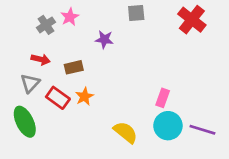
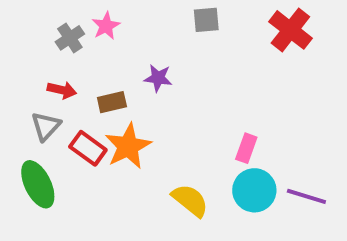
purple star: (104, 39) -> (158, 78), moved
orange star: (84, 97) -> (128, 146), size x1.6

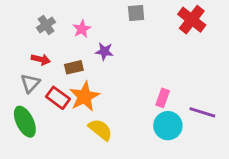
pink star: (106, 26) -> (82, 29), moved
purple line: (306, 196) -> (202, 112), moved
yellow semicircle: (190, 200) -> (100, 130), moved

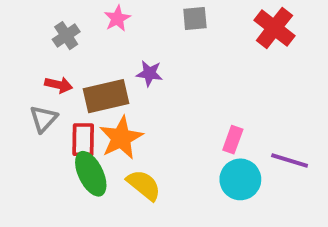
pink star: (82, 29) -> (117, 18), moved
brown rectangle: (74, 67) -> (106, 96), size x1.6
red rectangle: (58, 98) -> (83, 140), turned 55
green ellipse: (25, 122) -> (91, 174), moved

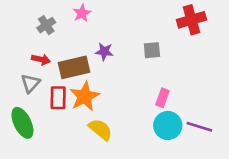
gray square: (195, 18) -> (152, 50), moved
red cross: (274, 28) -> (192, 20), turned 36
purple line: (290, 160) -> (199, 127), moved
green ellipse: (91, 174) -> (22, 123), moved

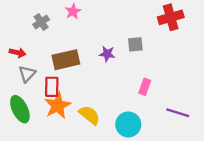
purple star: (104, 52) -> (107, 54), moved
red arrow: (41, 59) -> (18, 53), moved
orange star: (85, 96) -> (58, 106), moved
cyan circle: (168, 125) -> (128, 124), moved

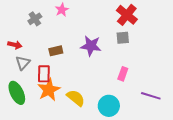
red cross: (171, 17) -> (127, 15), moved, turned -35
gray square: (135, 44) -> (123, 38), moved
purple star: (107, 54) -> (91, 46), size x1.5
brown rectangle: (66, 60) -> (56, 51), size x0.6

